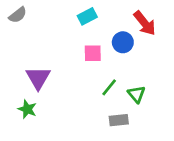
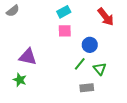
blue circle: (123, 42) -> (90, 45), moved
pink square: (93, 53) -> (65, 31), moved
purple triangle: (38, 78) -> (28, 57), turned -48

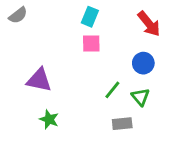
cyan rectangle: (64, 12) -> (90, 17), turned -40
blue circle: (90, 45) -> (143, 63), moved
green star: (20, 80) -> (49, 119), moved

